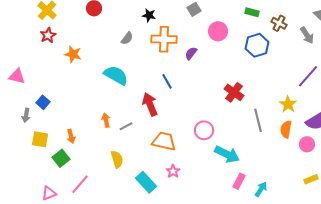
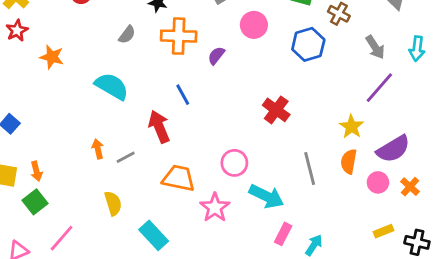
gray arrow: (307, 35) -> (375, 47), moved
gray line: (258, 120) -> (310, 168), moved
orange arrow: (71, 136) -> (36, 171), moved
pink star: (173, 171) -> (215, 207), moved, size x1.5

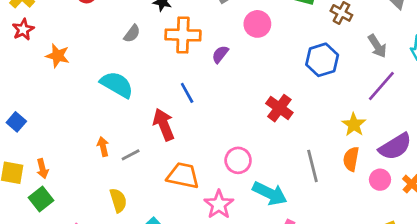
blue hexagon: (308, 44) -> (322, 60), moved

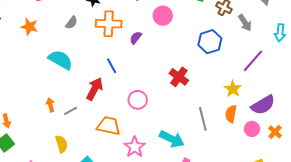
gray arrow: (377, 46) -> (245, 23), moved
orange star: (58, 56) -> (29, 27), moved
red arrow: (164, 125) -> (95, 89), turned 50
pink circle: (238, 160) -> (138, 100), moved

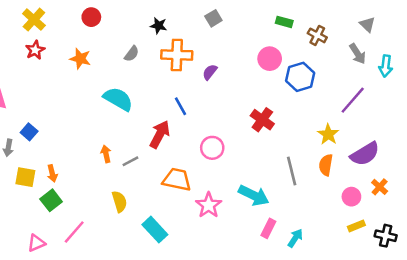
pink circle: (163, 16) -> (270, 59), moved
gray arrow: (245, 23) -> (358, 54), moved
pink circle: (252, 129) -> (351, 197), moved

